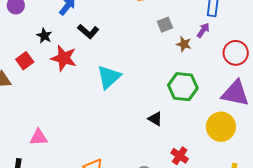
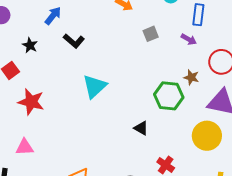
purple arrow: (203, 30) -> (189, 39), turned 84
brown star: (184, 44) -> (191, 77), moved
red star: (64, 58) -> (31, 102), moved

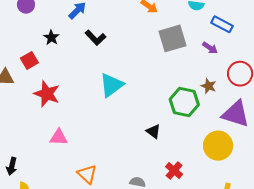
blue rectangle: (198, 15) -> (222, 24), turned -75
gray square: (151, 34) -> (173, 38), size x1.8
pink triangle: (25, 147) -> (59, 137), moved

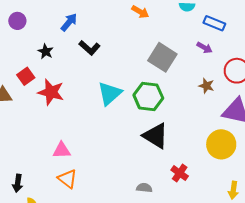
gray square: (173, 38) -> (162, 57), moved, turned -36
red star: (47, 94) -> (51, 92), moved
green hexagon: (184, 102) -> (148, 96), moved
black triangle: (153, 131) -> (156, 136), size x1.8
orange triangle: (87, 174) -> (67, 179), moved

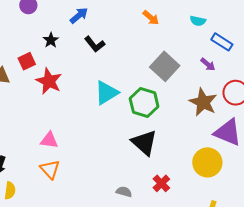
brown star: (206, 86) -> (203, 102), size x1.8

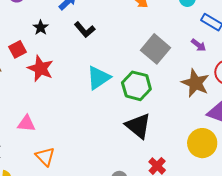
pink triangle: (49, 140) -> (26, 123), moved

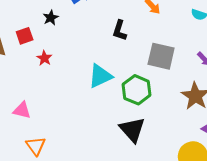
black L-shape: (85, 30) -> (120, 30), moved, turned 50
gray square: (156, 49) -> (161, 56), turned -36
red star: (40, 69) -> (44, 58), size x0.6

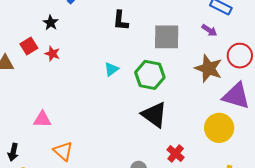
red star: (44, 58) -> (52, 54), moved
cyan triangle: (100, 76) -> (111, 69), size x0.6

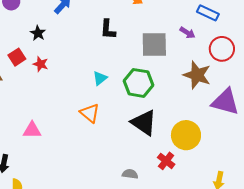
purple arrow: (209, 30) -> (187, 33), moved
red circle: (240, 56) -> (222, 49), moved
yellow circle: (219, 128) -> (186, 135), moved
orange triangle: (63, 151) -> (90, 113), moved

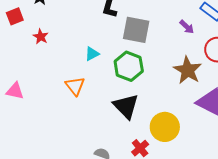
gray square: (154, 45) -> (136, 30), moved
red star: (41, 64) -> (41, 37), moved

